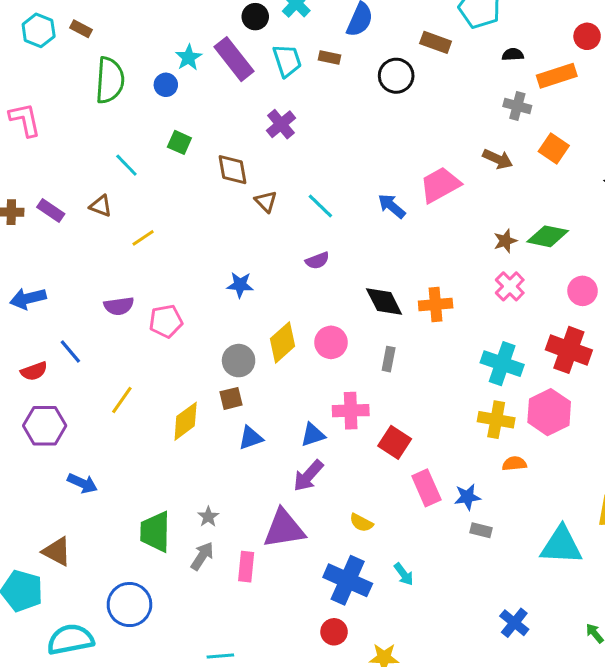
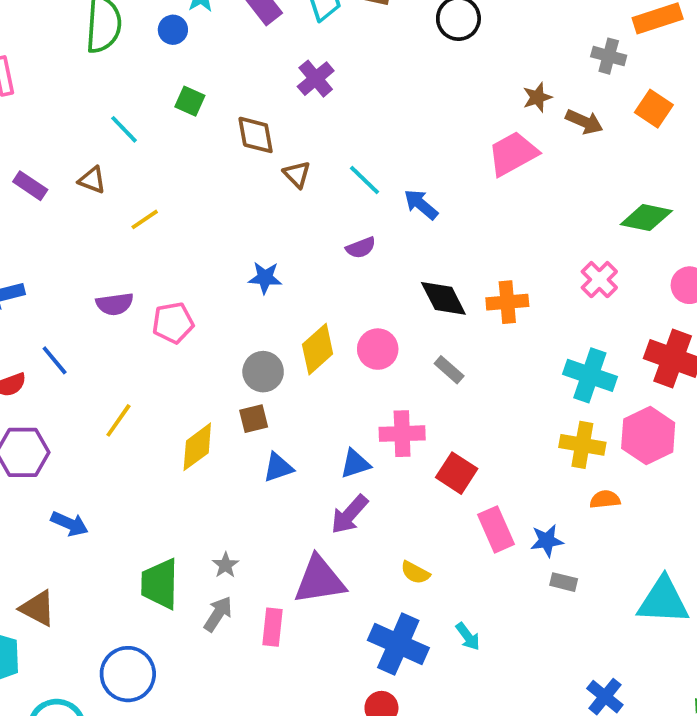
blue arrow: (392, 206) -> (421, 204), moved
brown star: (505, 241) -> (537, 97), moved
gray rectangle: (389, 359) -> (449, 370), turned -60

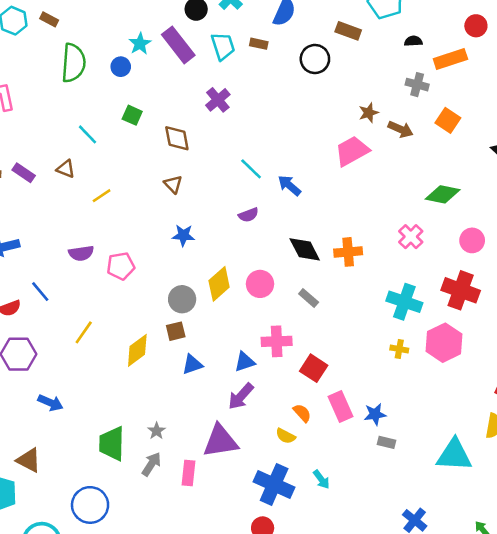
brown triangle: (297, 174) -> (173, 184), moved
yellow cross: (582, 445) -> (399, 349), size x0.6
orange semicircle: (605, 499) -> (302, 413), moved, turned 54

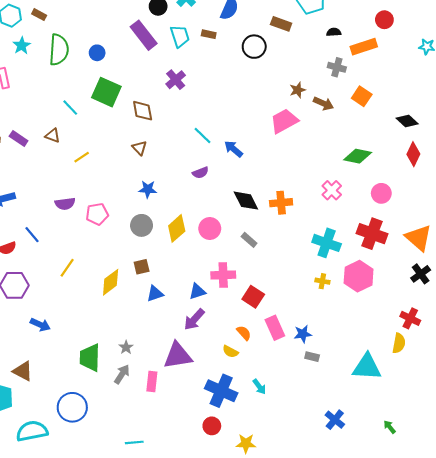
cyan star: (140, 44) -> (22, 46), moved
green square: (132, 115) -> (106, 92), size x1.8
gray circle: (182, 299) -> (142, 225), moved

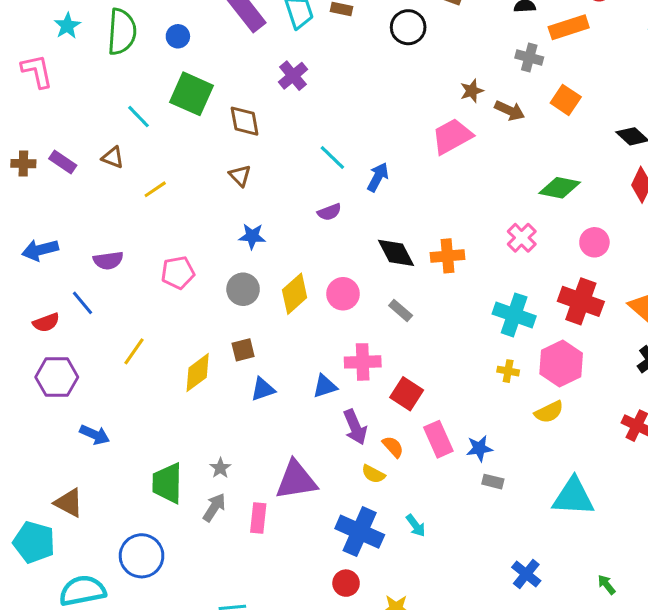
blue arrow: (234, 149) -> (378, 177), turned 78
purple semicircle: (65, 204) -> (108, 260), moved
purple arrow: (194, 319) -> (355, 427), moved, turned -65
yellow semicircle: (399, 343) -> (549, 412), moved, turned 54

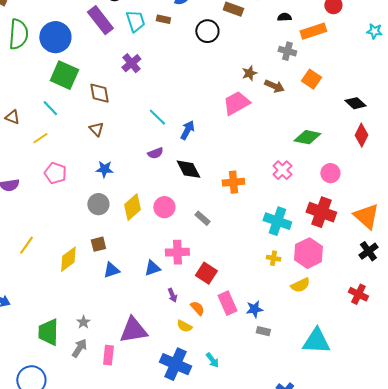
blue circle: (178, 36) -> (55, 37), size x2.0
cyan line: (139, 117) -> (50, 108), moved
black diamond: (396, 253) -> (188, 169), moved
pink pentagon: (178, 273) -> (55, 173), moved, turned 30
purple arrow: (355, 427) -> (172, 295), size x0.6

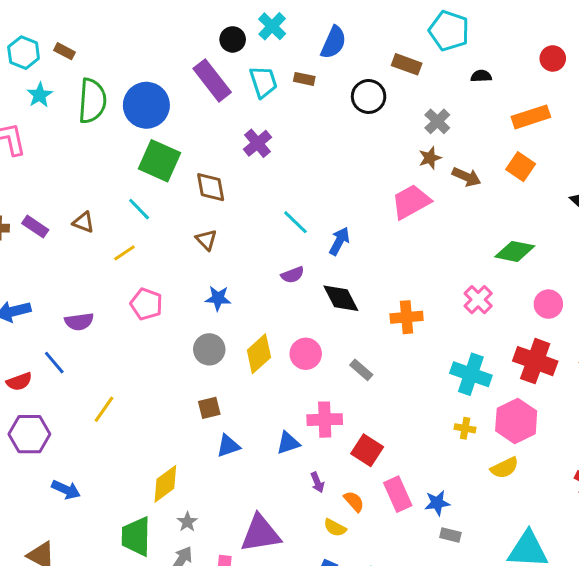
orange rectangle: (313, 31) -> (531, 117), moved
gray cross: (287, 51) -> (437, 121), moved, turned 30
yellow diamond: (68, 259) -> (165, 484), moved

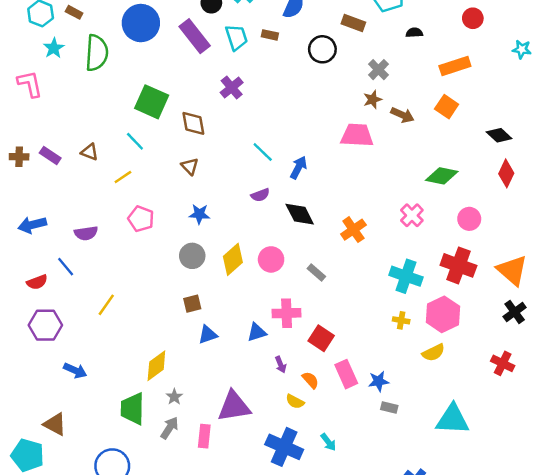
blue circle: (146, 105) -> (141, 23), moved
pink trapezoid: (411, 202) -> (357, 135), turned 32
orange cross: (407, 317) -> (353, 230), turned -30

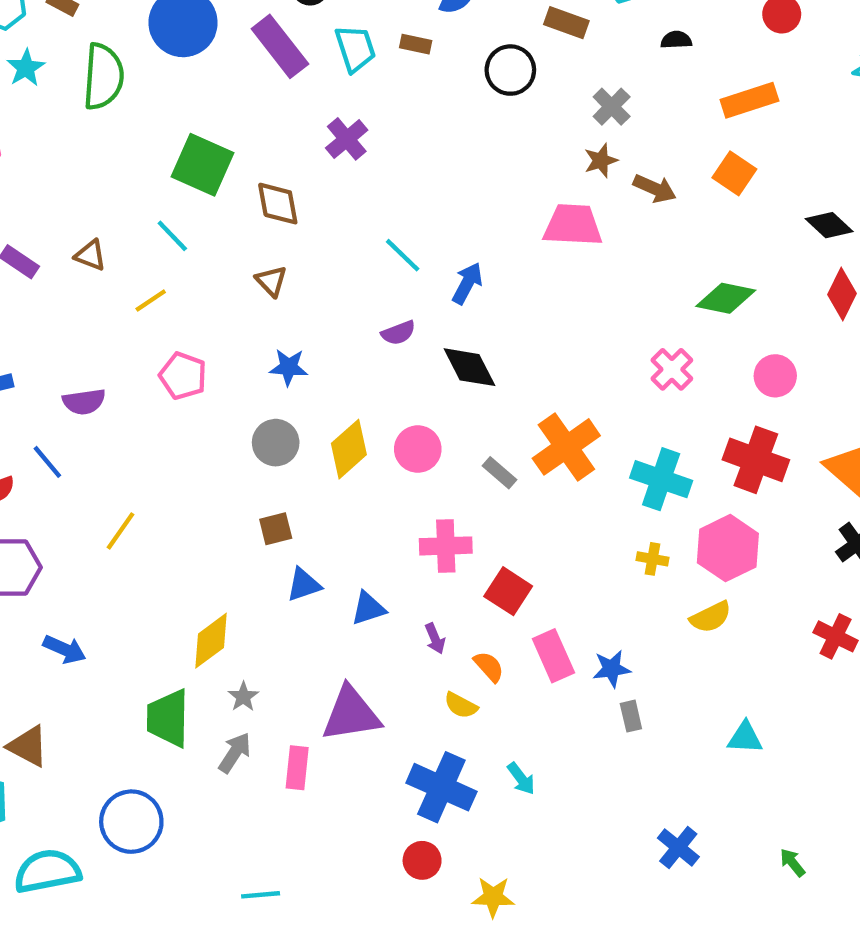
orange cross: (353, 230) -> (566, 447), moved, size x1.4
blue triangle: (257, 332) -> (368, 608), moved
gray rectangle: (389, 408) -> (631, 716), turned 63
cyan triangle: (453, 419) -> (745, 738), size x0.6

